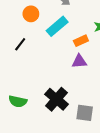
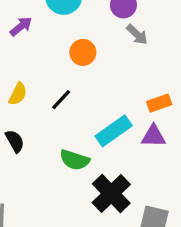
cyan rectangle: (57, 26) -> (114, 131), moved
green semicircle: (18, 101) -> (75, 160), moved

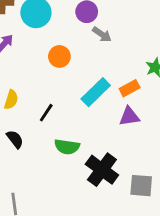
black line: (61, 100) -> (46, 113), moved
cyan rectangle: (114, 131) -> (96, 92), moved

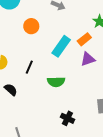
green semicircle: (67, 147) -> (56, 82), moved
black cross: (102, 170) -> (67, 118), moved, size x0.6

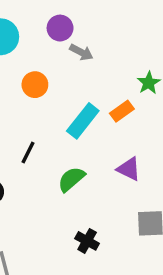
purple triangle: (88, 59) -> (129, 169), moved, turned 42
green semicircle: (56, 82) -> (71, 179), turned 138

